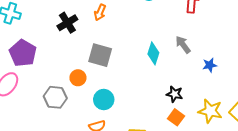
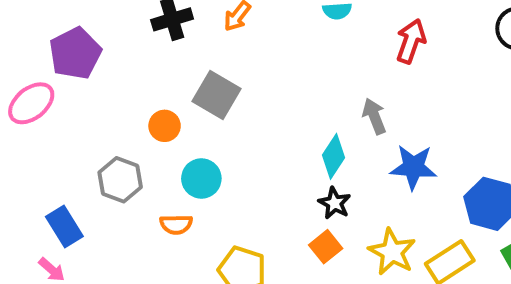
cyan diamond: (153, 53) -> (333, 156), moved
blue star: (210, 65) -> (413, 167), size x1.6
gray hexagon: (55, 97) -> (120, 180), moved

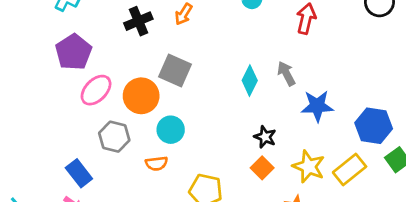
pink ellipse: (31, 103) -> (96, 90), moved
orange circle: (165, 126) -> (141, 96), size x1.6
cyan diamond: (333, 156) -> (250, 80), moved

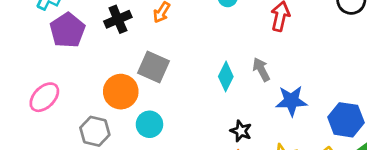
purple pentagon: (74, 52) -> (67, 30), moved
pink ellipse: (96, 90) -> (44, 97), moved

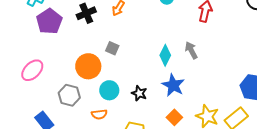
gray square: (153, 67) -> (112, 48), size x0.6
blue star: (291, 101) -> (173, 85), moved, turned 30
black star: (241, 131) -> (139, 93), moved

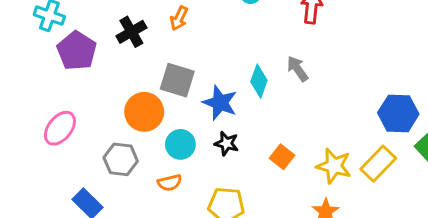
gray square: (112, 48) -> (177, 80), size x1.6
blue star: (173, 85) -> (220, 103), moved
orange square: (174, 117) -> (282, 157), moved

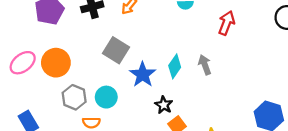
orange circle: (144, 112) -> (56, 63), moved
black star: (226, 143) -> (164, 105), moved
gray hexagon: (121, 159) -> (74, 97), moved

